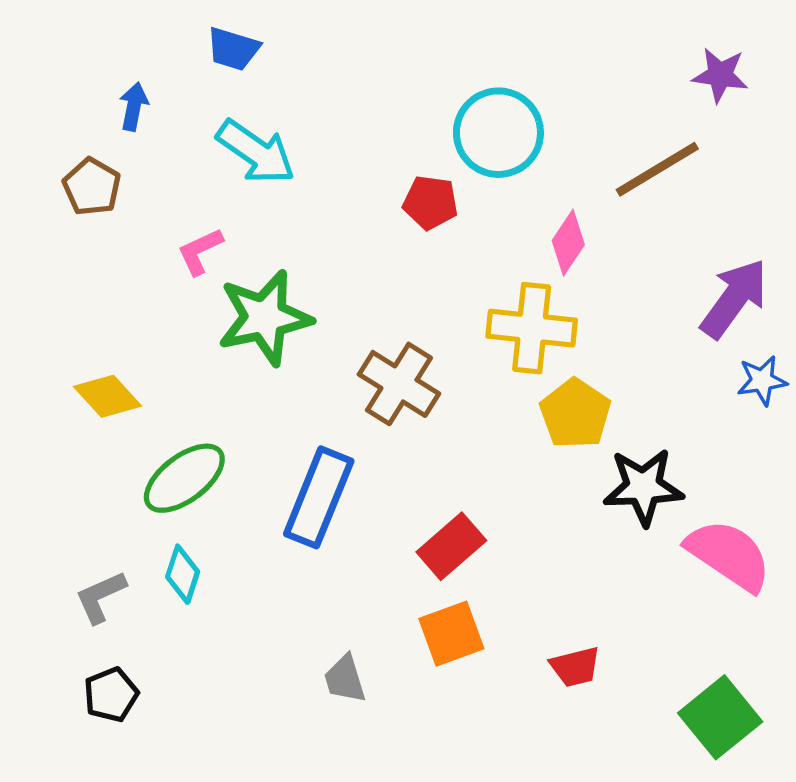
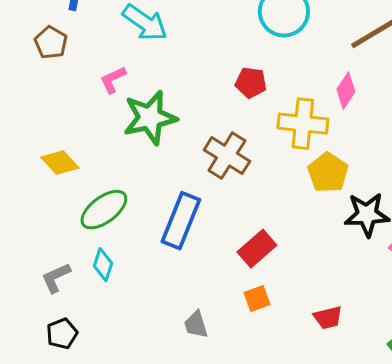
red pentagon: (430, 202) -> (251, 83), moved
pink diamond: (568, 243) -> (346, 91), moved
orange square: (451, 634) -> (257, 299), size x0.7

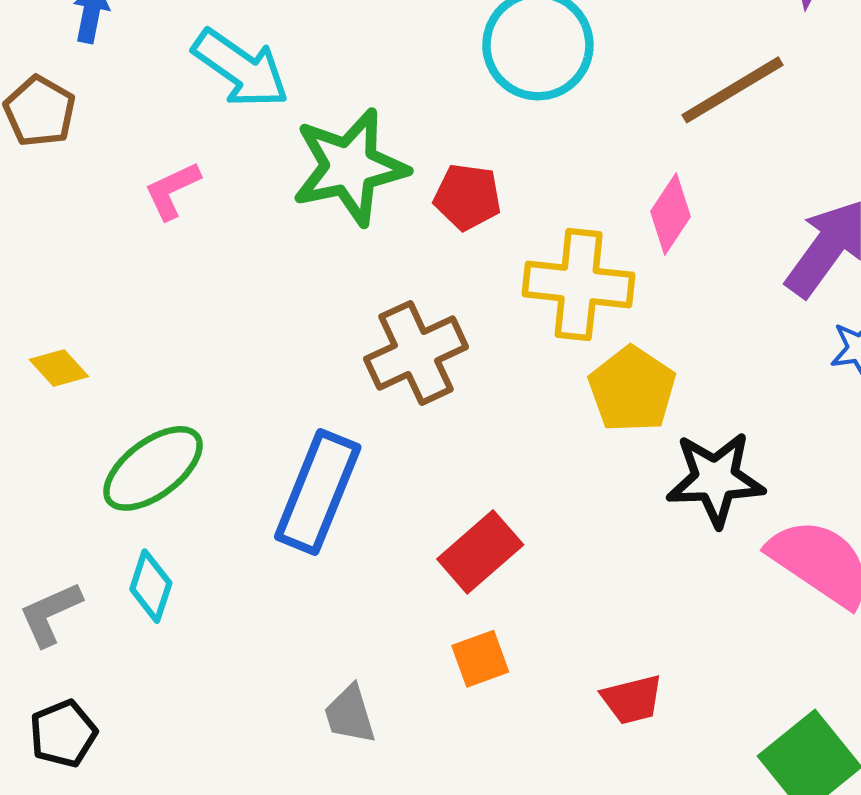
green star: (150, 118) -> (350, 167), moved
brown cross: (227, 156) -> (416, 353), turned 33
yellow diamond: (60, 163) -> (59, 368), size x0.7

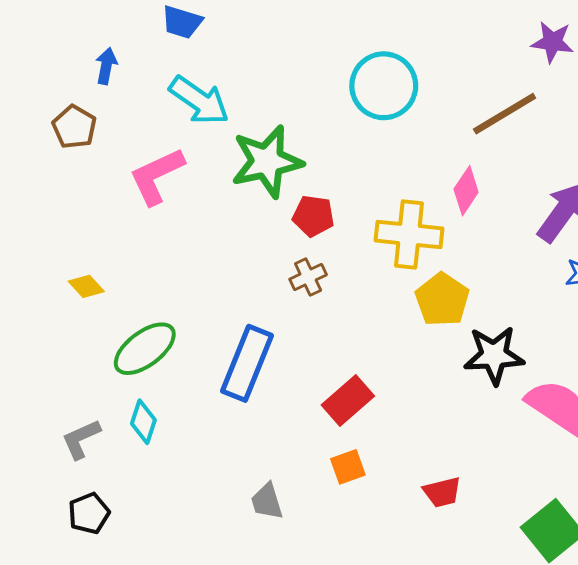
pink L-shape: (172, 190) -> (157, 176), size x1.6
red pentagon: (467, 197) -> (313, 216), moved
brown cross: (416, 353) -> (308, 277), size x0.6

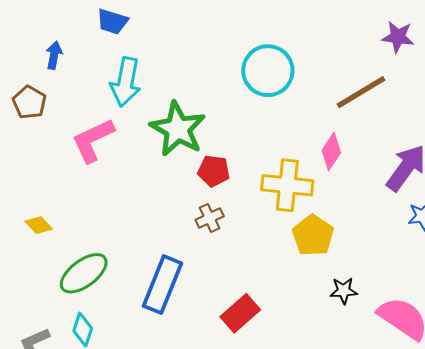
cyan arrow: (199, 100) -> (126, 82), turned 66
green star: (267, 161) -> (178, 129), turned -30
black star: (494, 355) -> (344, 291), moved, size x0.6

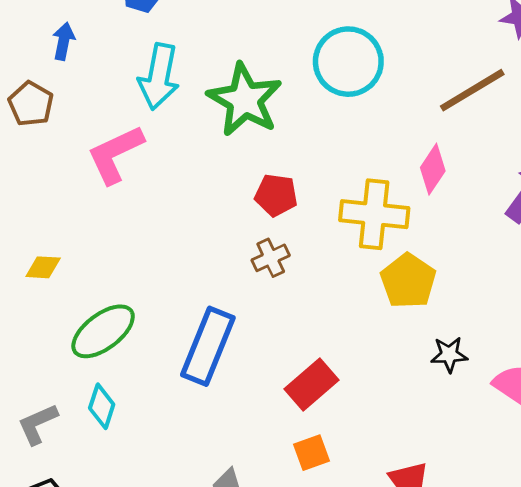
green star: (178, 129) -> (245, 100), moved
yellow diamond: (39, 225) -> (43, 267), turned -44

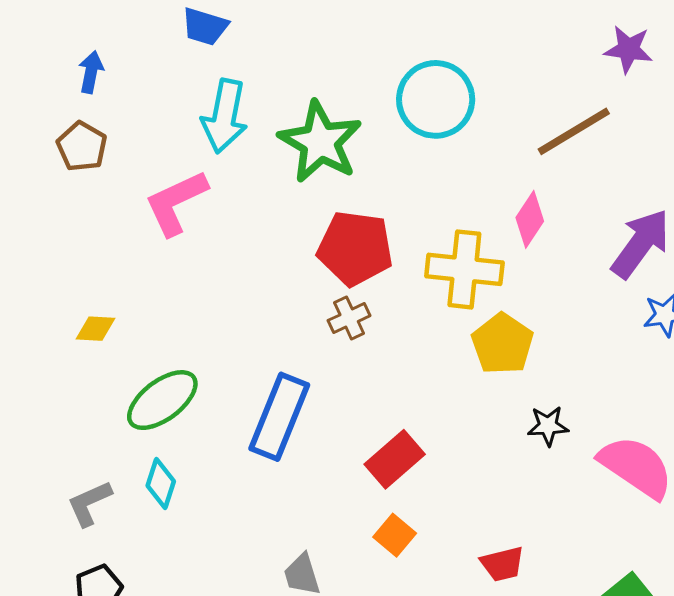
blue arrow: (64, 41) -> (91, 72), moved
red pentagon: (276, 195) -> (355, 248), size x1.6
orange square: (312, 453) -> (395, 535), turned -30

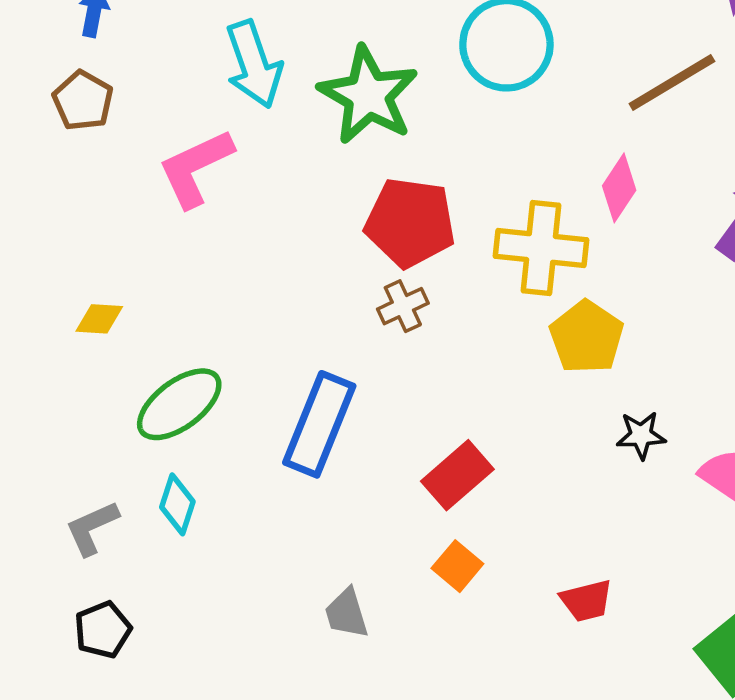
cyan arrow: (225, 116) -> (254, 64), turned -30

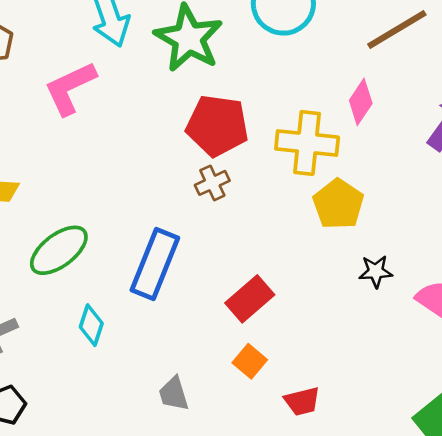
cyan diamond: (177, 504) -> (91, 325), moved
red trapezoid: (586, 601) -> (302, 401), moved

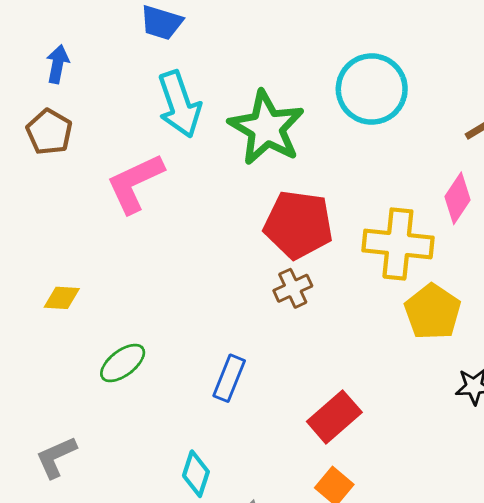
green ellipse: (59, 250) -> (123, 363), size x0.7
blue rectangle: (155, 264) -> (229, 378), size x0.6
cyan diamond: (91, 325) -> (196, 474), moved

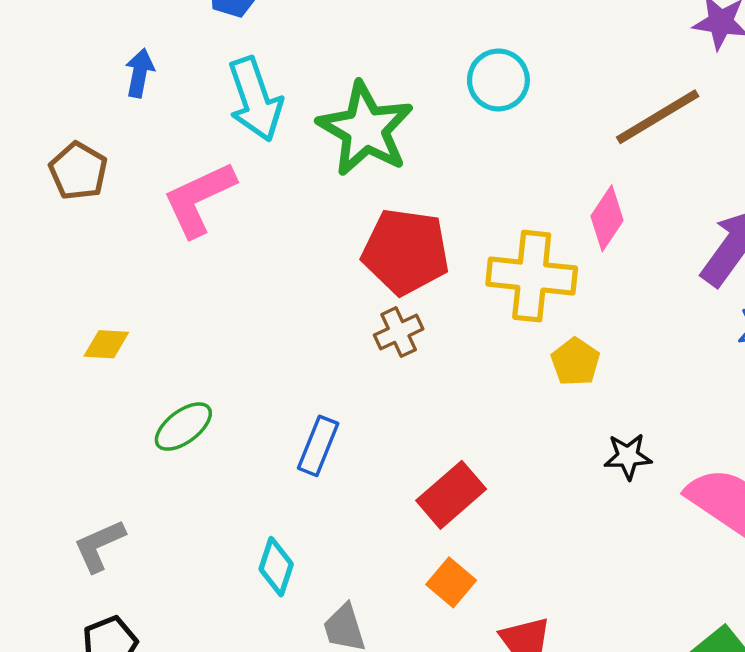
blue arrow: (58, 64) -> (140, 73), moved
cyan circle: (372, 89) -> (498, 80), size x0.7
brown pentagon: (49, 132) -> (78, 171), moved
yellow pentagon: (433, 312) -> (575, 362), size x0.7

